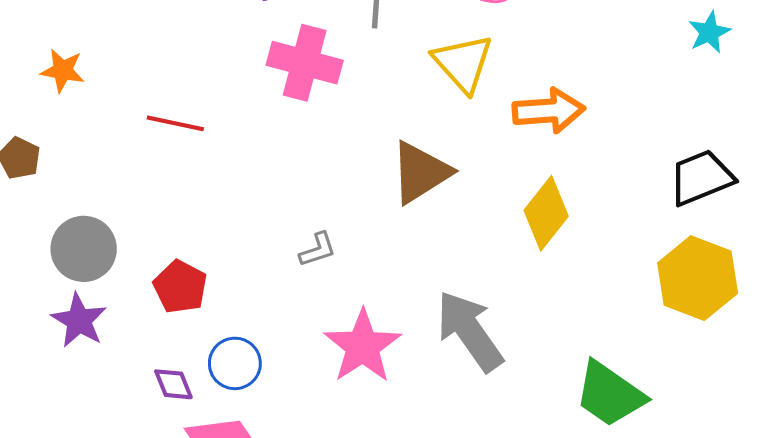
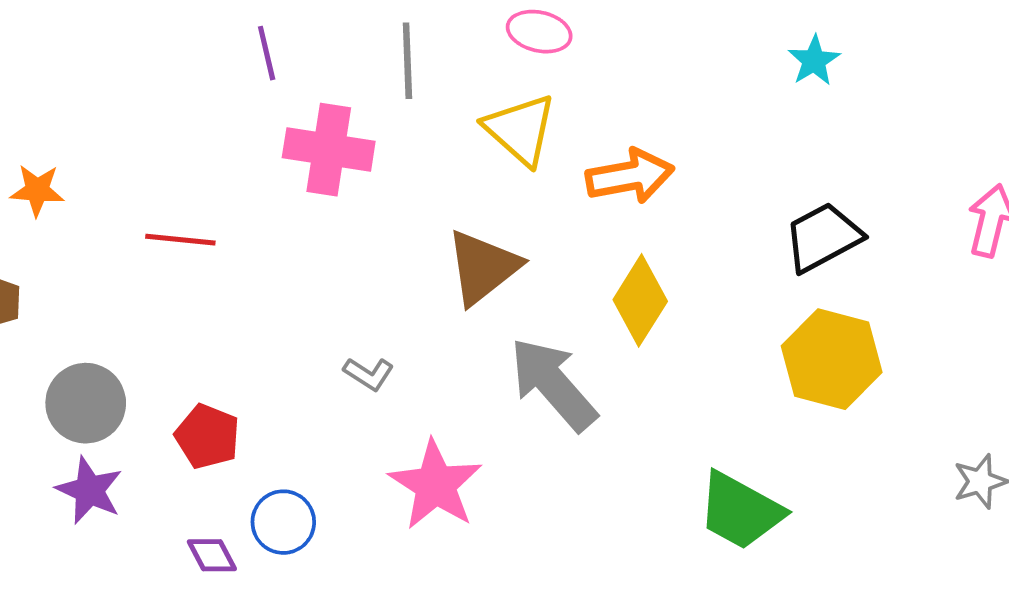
gray L-shape: (318, 250) -> (369, 374), turned 57
gray arrow: (470, 331) -> (553, 384), moved

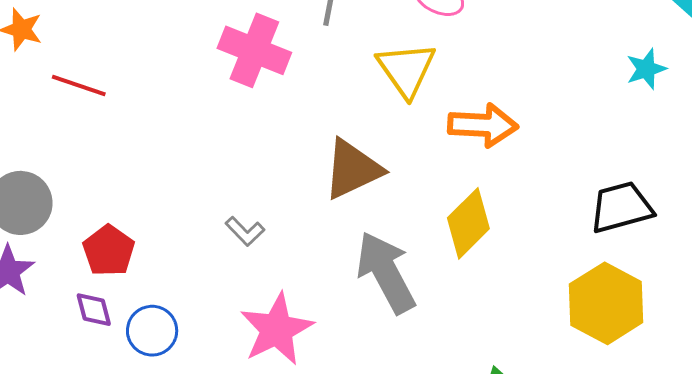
red line: (180, 240) -> (79, 85), moved
purple diamond: (212, 555) -> (94, 310), moved

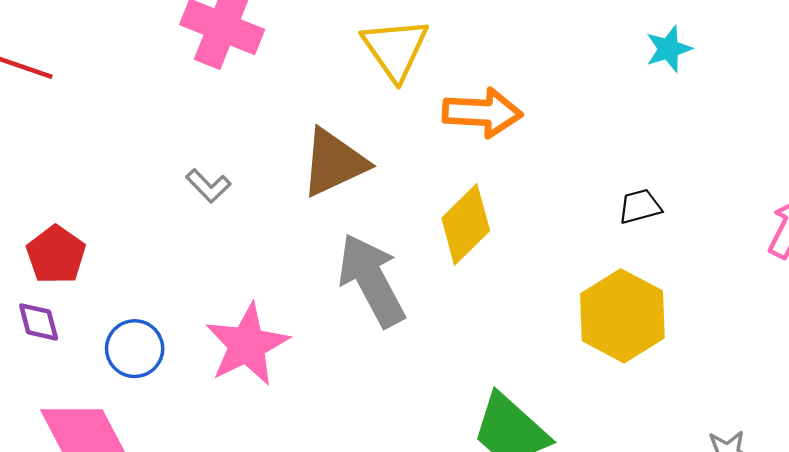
black trapezoid: (621, 207) -> (640, 206), size x0.6
gray L-shape: (245, 231) -> (208, 186), moved
blue circle: (152, 331) -> (135, 349), moved

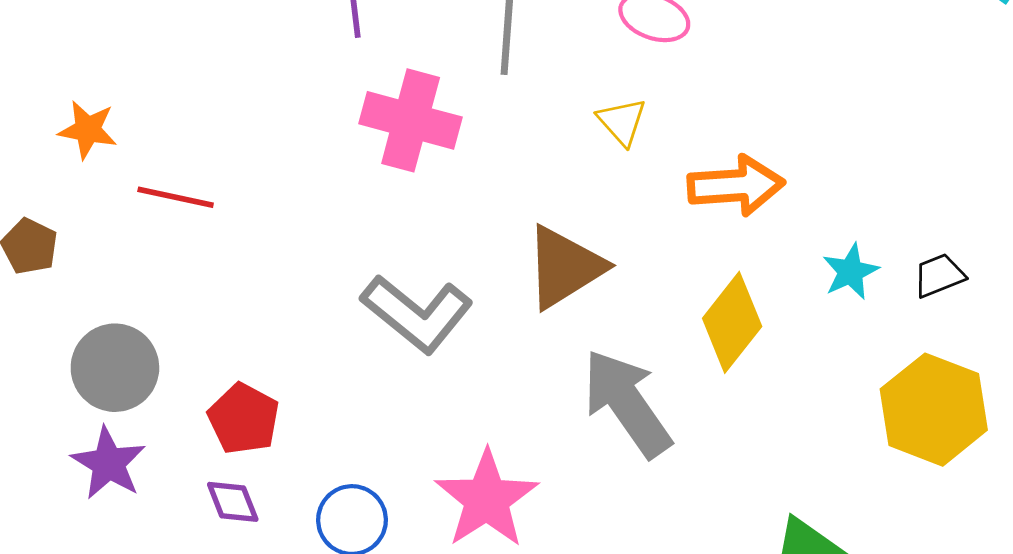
yellow triangle: (395, 49) -> (622, 122), size x0.6
cyan star: (669, 49) -> (851, 272), moved
gray L-shape: (208, 186) -> (417, 314), size x2.0

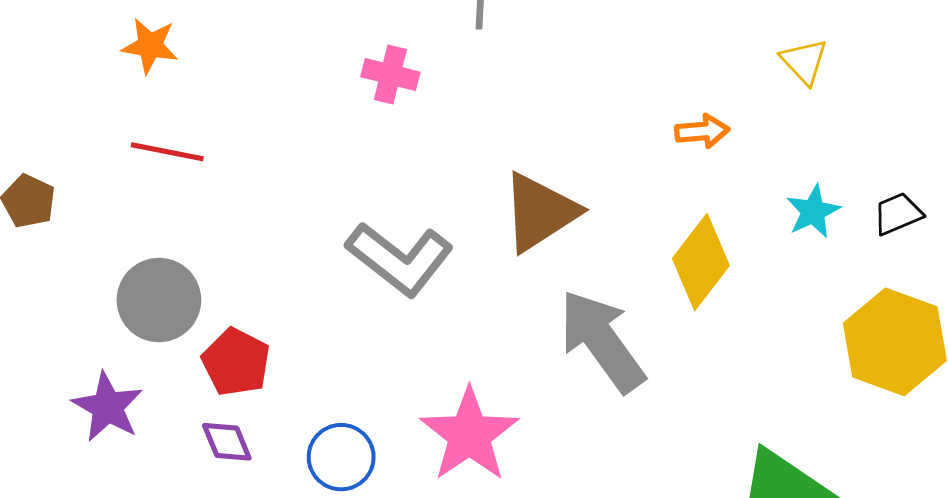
pink cross: (411, 120) -> (390, 74), size x0.6
yellow triangle: (622, 122) -> (804, 61), moved
orange star: (88, 130) -> (150, 46), moved
orange arrow: (736, 186) -> (702, 131), size x0.6
gray circle: (115, 368) -> (159, 300), moved

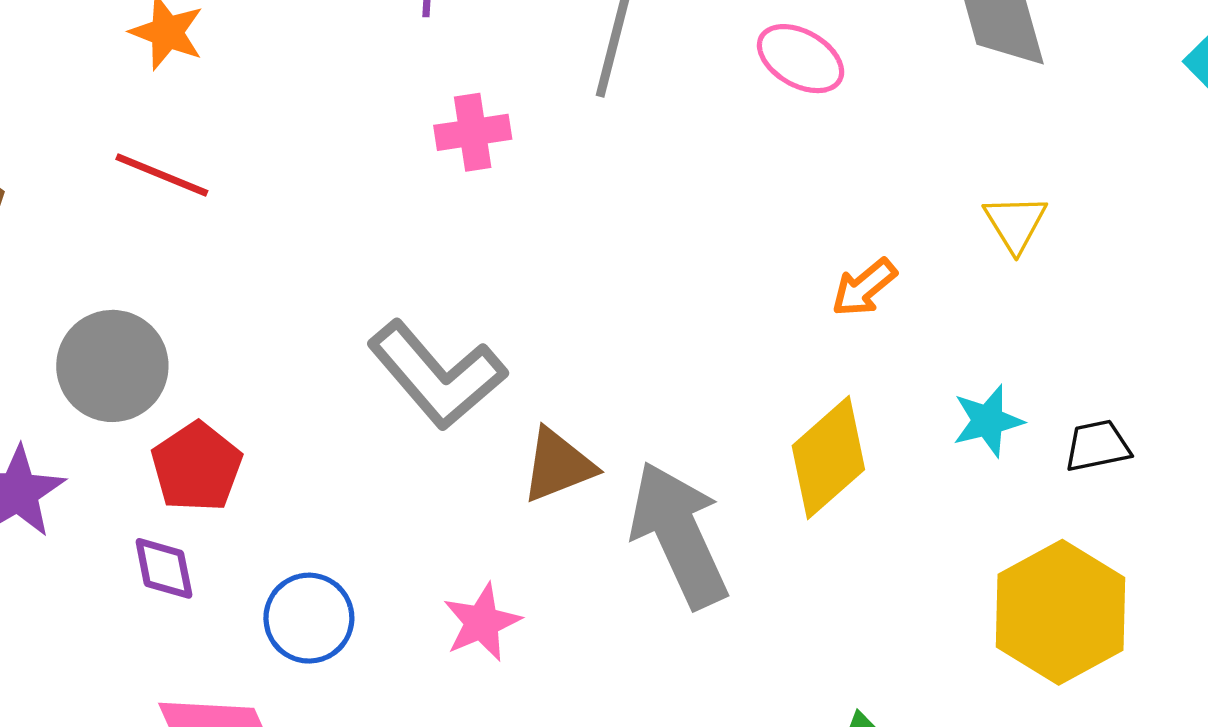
pink cross: (390, 74) -> (473, 132), turned -34
orange arrow: (702, 131) -> (864, 288), turned 134
brown triangle: (540, 212) -> (558, 465), moved, size x0.7
pink star: (469, 435) -> (482, 622), size x0.6

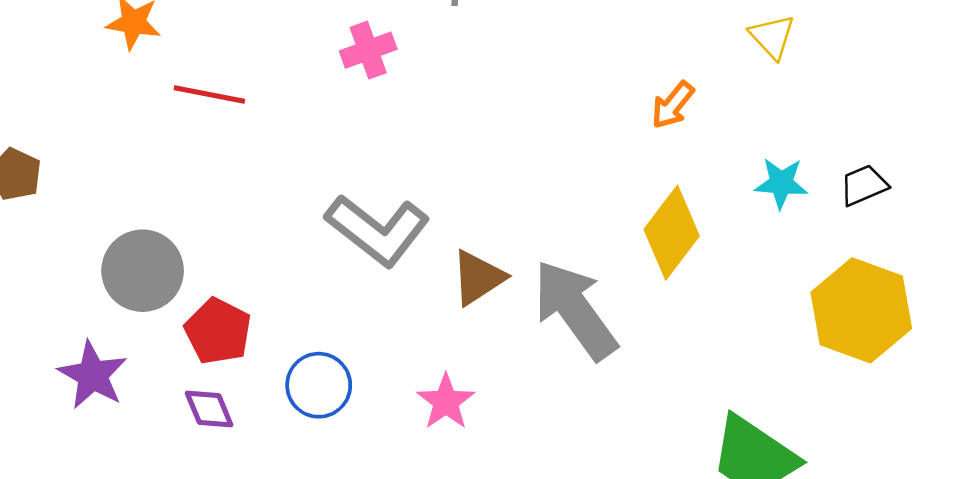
red line: (162, 175) -> (209, 94), moved
cyan star: (988, 421) -> (781, 183), turned 30
blue circle: (309, 618) -> (319, 385), moved

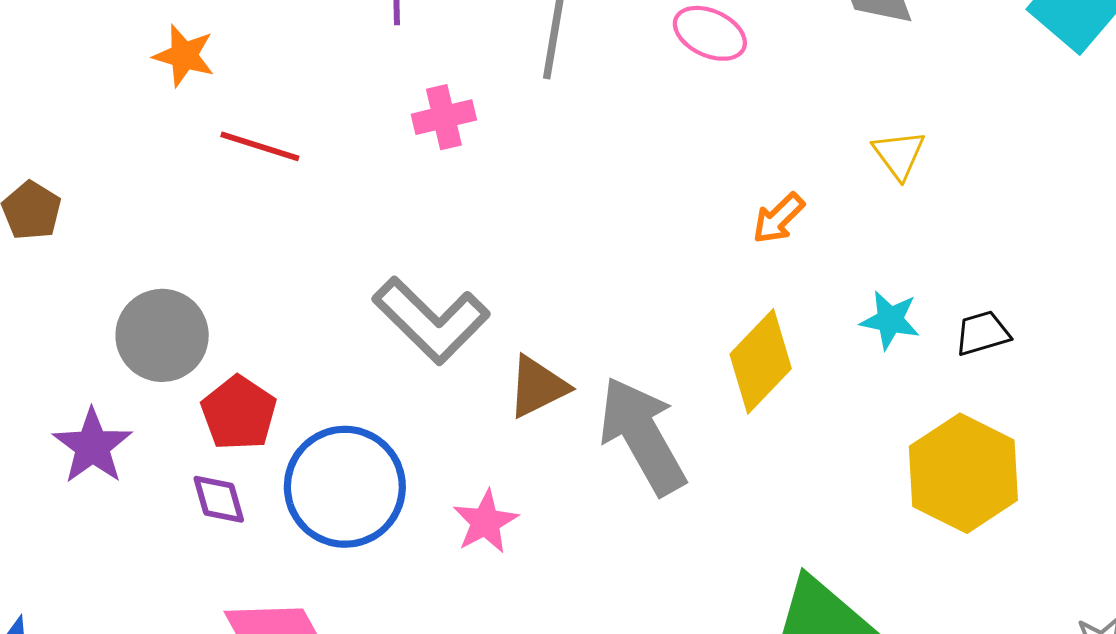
blue circle: (319, 385) -> (345, 487), size x1.6

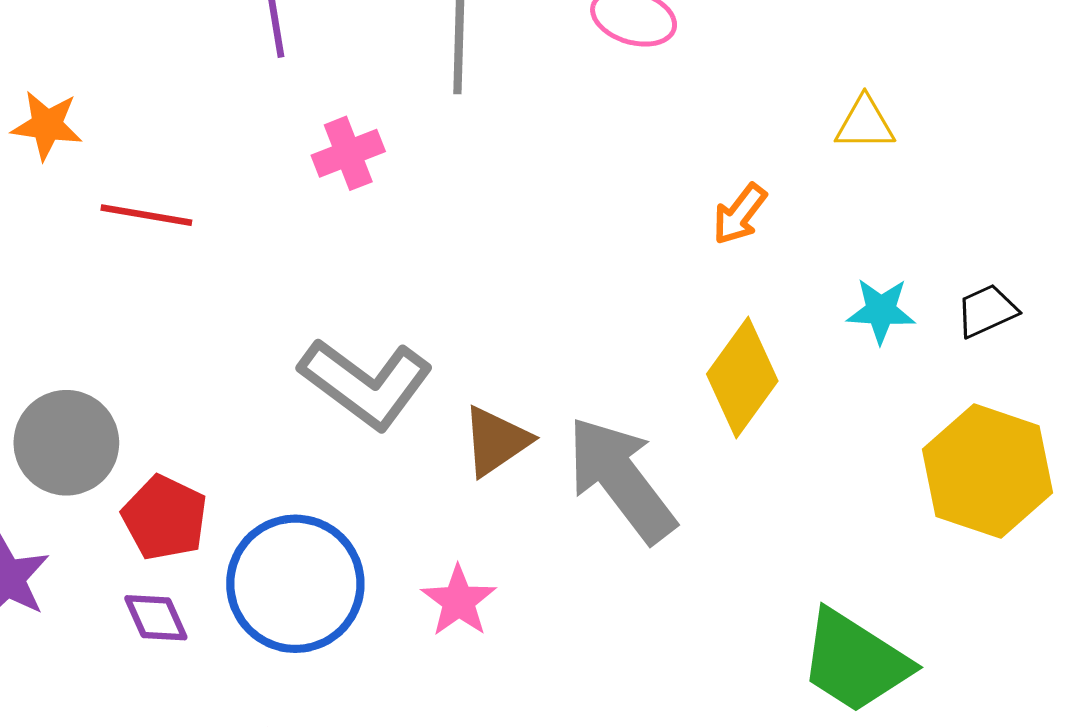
yellow triangle: (899, 154) -> (865, 123), turned -46

